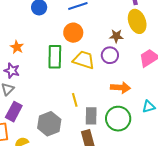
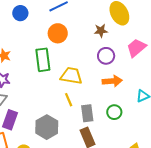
purple circle: (110, 55) -> (106, 56), moved
yellow trapezoid: (84, 60) -> (71, 76), moved
green circle: (118, 119) -> (114, 112), size x0.6

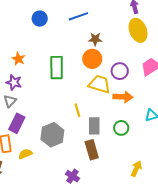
brown star: (101, 31) -> (95, 39), moved
orange circle: (58, 33) -> (92, 59), moved
yellow trapezoid: (71, 76) -> (100, 84), moved

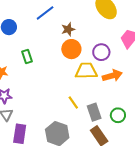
green rectangle: (57, 68) -> (27, 56), moved, size x0.6
green circle: (121, 128) -> (118, 115), moved

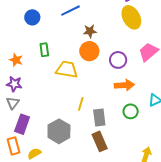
yellow trapezoid: (86, 71) -> (67, 69), moved
yellow line: (73, 102) -> (81, 104), turned 40
green circle: (118, 115) -> (131, 111), moved

